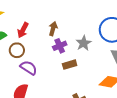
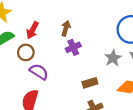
gray star: (84, 43) -> (113, 58), moved
brown rectangle: (70, 65) -> (90, 83), moved

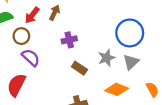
brown arrow: (66, 28) -> (55, 13), moved
brown rectangle: (90, 83) -> (79, 68), moved, turned 40

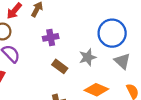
gray triangle: (131, 62) -> (122, 61), moved, turned -36

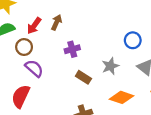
blue circle: (112, 33) -> (133, 40), size x0.6

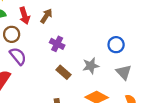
red arrow: (34, 26) -> (24, 16), turned -63
purple cross: (72, 49) -> (57, 44), turned 32

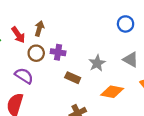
brown circle: (12, 34) -> (36, 53), moved
blue circle: (116, 45) -> (126, 24), moved

